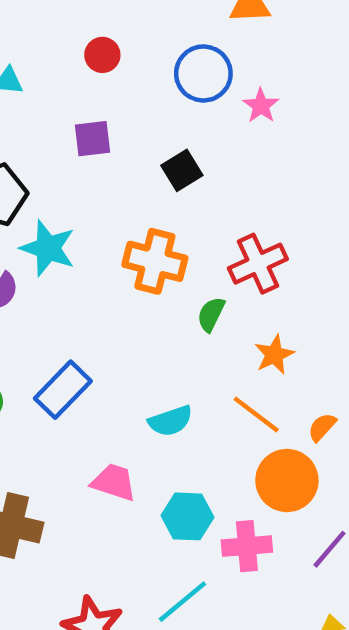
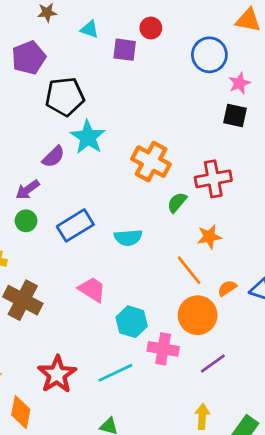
purple square: (93, 139) -> (125, 50), moved
black square: (182, 170) -> (235, 116), moved, turned 30
cyan semicircle: (170, 421) -> (128, 238), moved

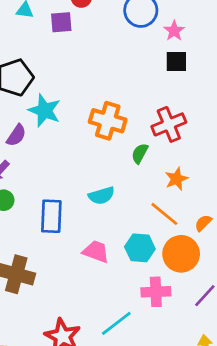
blue rectangle: (75, 225) -> (51, 216), moved, turned -44
pink trapezoid: (92, 290) -> (96, 252), moved
cyan hexagon: (132, 322) -> (140, 248), moved

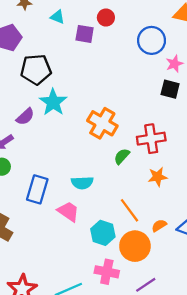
orange star: (176, 179) -> (158, 177), moved
pink trapezoid: (96, 252) -> (68, 211), moved

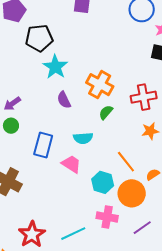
purple semicircle: (25, 117) -> (64, 100), moved, turned 108
green semicircle: (122, 156) -> (106, 112), moved

